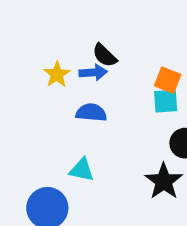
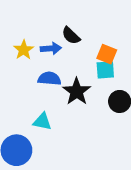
black semicircle: (105, 55) -> (71, 36), moved
black star: (164, 181) -> (77, 91), moved

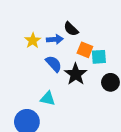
orange square: (107, 54) -> (85, 50), moved
blue semicircle: (49, 79) -> (54, 64), turned 42

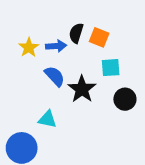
black semicircle: (71, 29) -> (76, 33), turned 63
orange square: (85, 50) -> (99, 37), moved

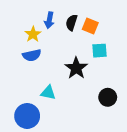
blue arrow: (56, 46) -> (49, 20), moved, turned 105
blue semicircle: (55, 76) -> (32, 55), moved, turned 120
black circle: (125, 99) -> (108, 97), moved

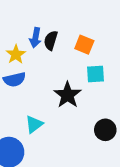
black semicircle: (72, 23) -> (51, 40), moved
cyan triangle: (48, 93) -> (34, 124), turned -49

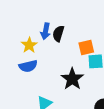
orange square: (84, 45) -> (86, 47), moved, turned -35

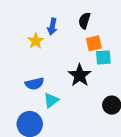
black semicircle: (58, 34) -> (84, 21), moved
blue semicircle: (28, 66) -> (34, 84), moved

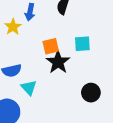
orange square: (94, 43) -> (51, 46), moved
cyan triangle: (51, 100) -> (29, 88), turned -35

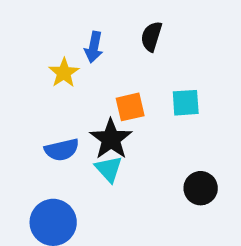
black star: (58, 62) -> (111, 139), moved
cyan triangle: (29, 88) -> (109, 169), moved

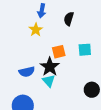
blue arrow: (94, 47) -> (42, 11), moved
yellow star: (64, 73) -> (36, 30), moved

